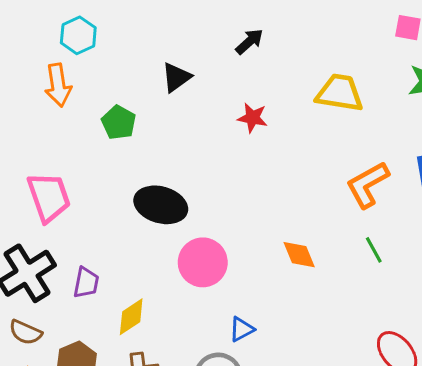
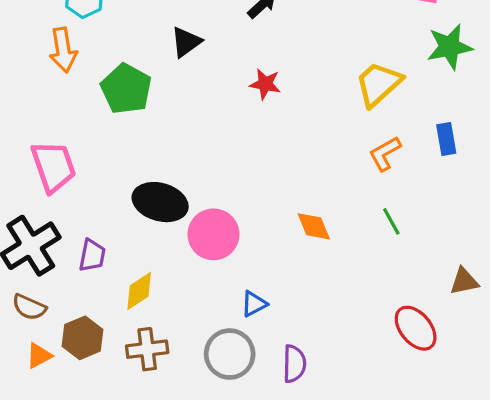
yellow trapezoid: (340, 93) -> (378, 84), moved, turned -51
green pentagon: (119, 122) -> (126, 89), size x1.4
orange L-shape: (368, 185) -> (385, 154), size x0.7
black ellipse: (161, 205) -> (160, 202), moved

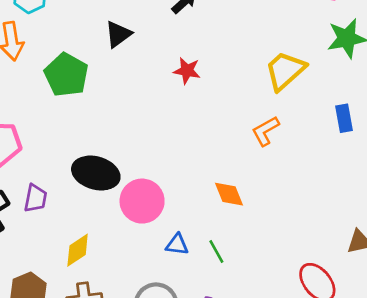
orange L-shape: (385, 154) -> (265, 131), moved
green line: (391, 221) -> (216, 252), moved
purple trapezoid: (92, 255) -> (35, 198), moved
blue triangle: (254, 304) -> (177, 245), moved, turned 35

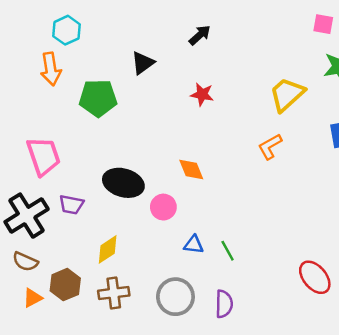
green pentagon: (66, 75) -> (98, 98), turned -30
orange diamond: (229, 194) -> (191, 169), moved
purple trapezoid: (35, 198) -> (71, 205), turned 90
pink circle: (142, 201) -> (163, 207), size x0.7

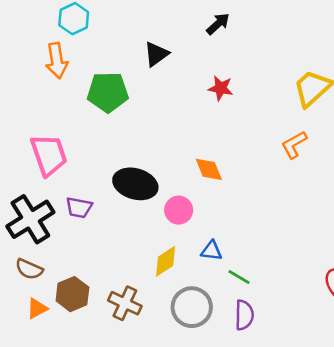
yellow diamond: (108, 249) -> (166, 261), moved
green line: (228, 251) -> (239, 277), moved, turned -30
brown cross: (114, 293) -> (125, 303), turned 32

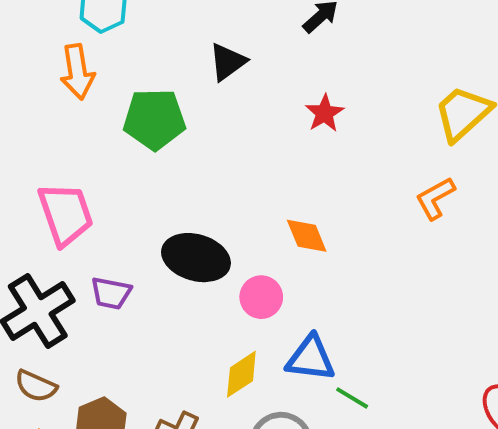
red star: (221, 88) -> (324, 113), turned 30
blue triangle: (211, 251) -> (311, 358), size x1.5

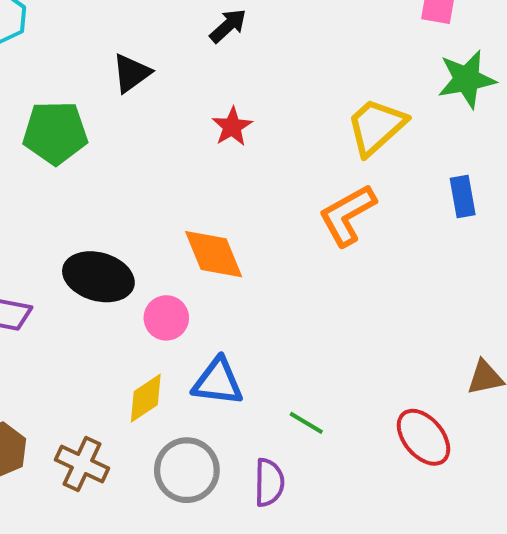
orange L-shape: (435, 198) -> (347, 215), size x1.4
orange diamond: (307, 236) -> (214, 254), size x1.4
green line: (352, 398) -> (306, 423), moved

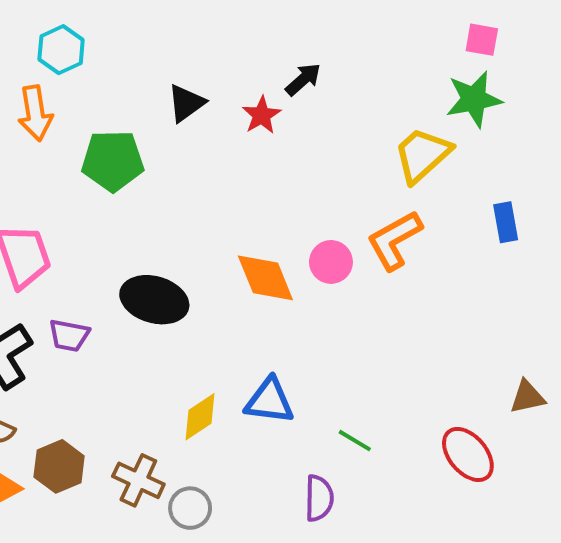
black arrow: (228, 26) -> (303, 79), moved
green star: (467, 79) -> (474, 99), moved
red star: (232, 127) -> (262, 115), moved
pink circle: (166, 318) -> (331, 262), moved
gray circle: (187, 470) -> (190, 508), moved, size x0.7

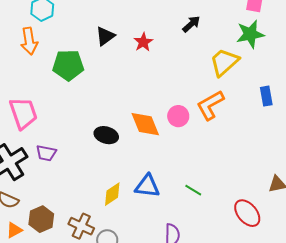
black arrow: (303, 79) -> (191, 24), moved
black ellipse: (154, 300) -> (106, 135), moved, size x0.7
green line: (355, 441) -> (193, 190), moved

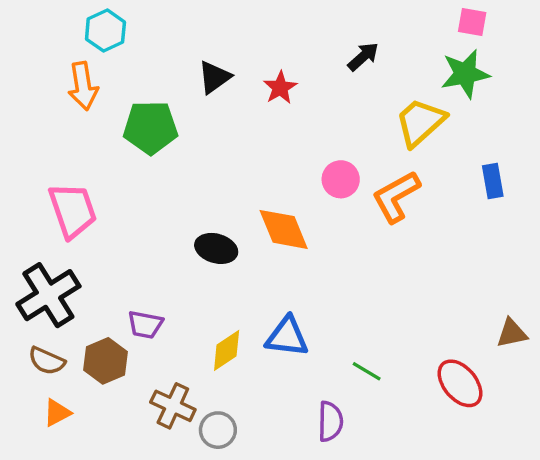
pink circle: (178, 116) -> (341, 179), moved
purple trapezoid: (46, 153) -> (145, 325), moved
green line: (193, 190) -> (367, 371), moved
brown hexagon: (41, 219) -> (105, 361), moved

